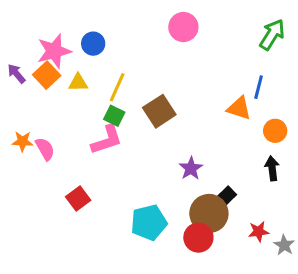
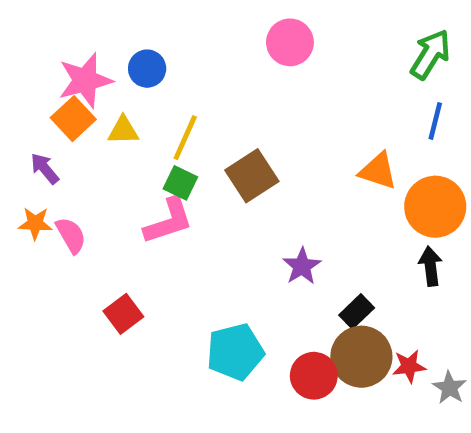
purple arrow: (16, 74) -> (45, 169), moved
blue line: (259, 87) -> (435, 121), moved
orange circle: (275, 131) -> (435, 207), size x1.6
brown circle: (209, 214) -> (361, 357), moved

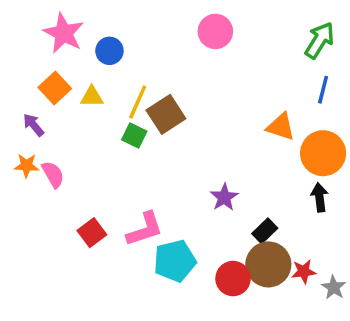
pink star: (85, 80) -> (64, 33), moved, turned -30
brown square: (252, 176) -> (166, 114), moved
pink L-shape: (169, 221) -> (145, 229), moved

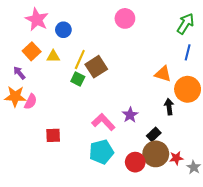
orange star: (26, 166) -> (15, 96), size x1.5
pink semicircle: (53, 174) -> (31, 102), turned 56
black arrow: (320, 197) -> (169, 107), moved
pink L-shape: (145, 229) -> (103, 122), moved, turned -115
red square: (92, 233) -> (53, 135), turned 35

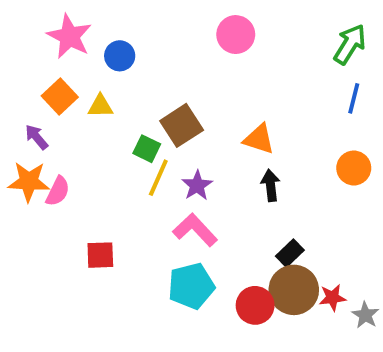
yellow line: (80, 60) -> (158, 178), moved
orange triangle: (163, 74) -> (259, 139), moved
orange circle: (188, 89) -> (354, 168), size x0.7
black arrow: (169, 107) -> (271, 185), moved
purple star: (130, 115) -> (197, 185), moved

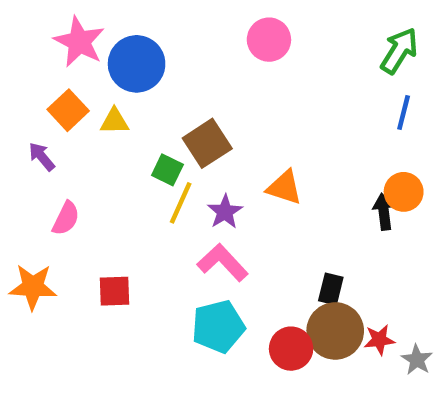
blue circle: (120, 56) -> (137, 64), size x1.6
orange triangle: (259, 139) -> (284, 187), moved
orange star: (29, 182) -> (33, 287), moved
black arrow: (271, 185) -> (384, 212), moved
black rectangle: (290, 253) -> (331, 289), turned -32

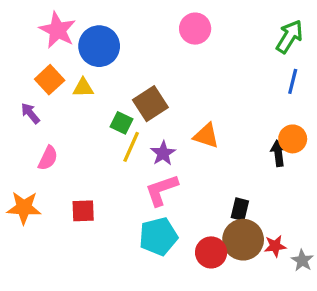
pink L-shape: (223, 263) -> (161, 190), turned -66

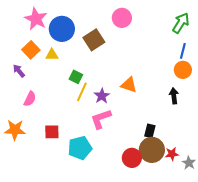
brown square: (150, 104) -> (94, 40), moved
orange circle: (293, 139) -> (183, 70), moved
cyan pentagon: (158, 236) -> (80, 148), moved

